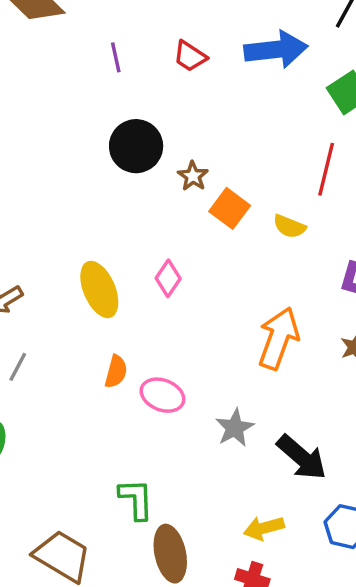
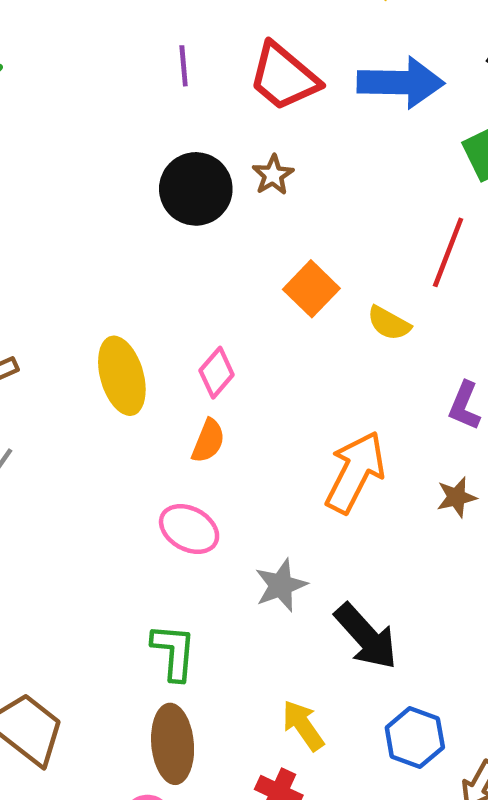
red trapezoid: (190, 56) -> (284, 77), size x1.6
brown star: (193, 176) -> (273, 175), moved
orange semicircle: (116, 372) -> (208, 441), moved
green L-shape: (136, 499) -> (174, 652), moved
yellow arrow: (264, 528) -> (303, 725), turned 63

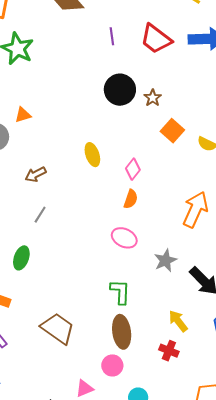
brown star: (273, 175) -> (153, 98), moved
yellow ellipse: (122, 376) -> (92, 155), moved, size x0.7

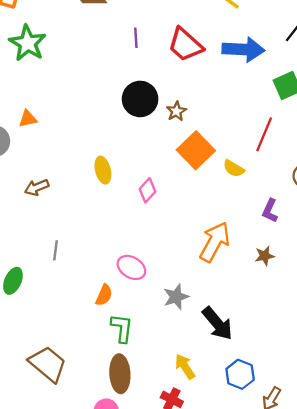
orange square: (172, 131) -> (196, 150), size x1.4
orange semicircle: (131, 199) -> (104, 295), moved
gray line: (40, 215) -> (56, 250), moved, turned -30

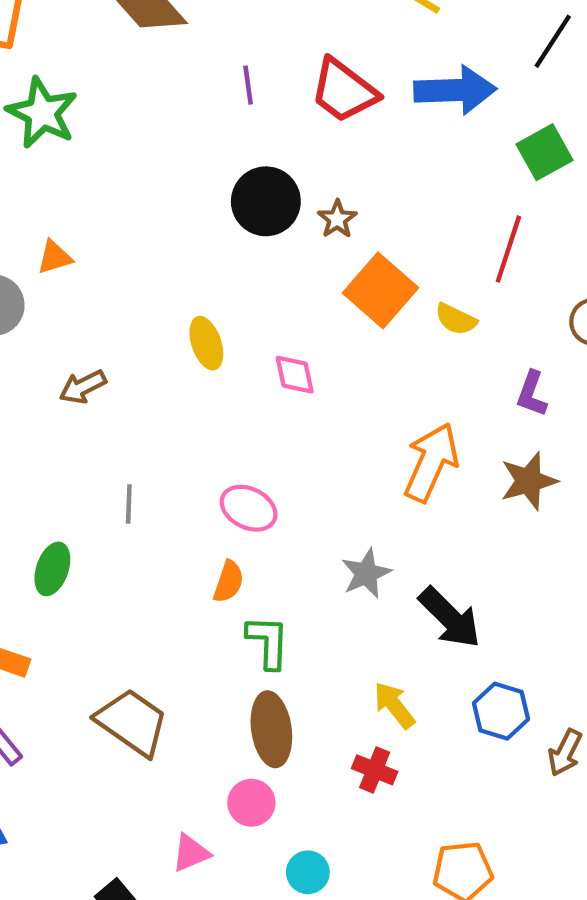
pink diamond: (147, 190) -> (295, 375), turned -50
brown star: (265, 256) -> (529, 481), size x1.5
pink ellipse: (131, 267) -> (249, 508), moved

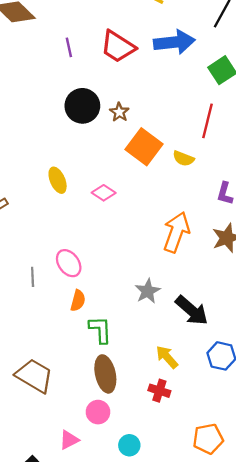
pink diamond: (295, 375) -> (104, 193), turned -40
gray line: (129, 504) -> (33, 277), moved
pink ellipse: (249, 508) -> (69, 263), moved, turned 32

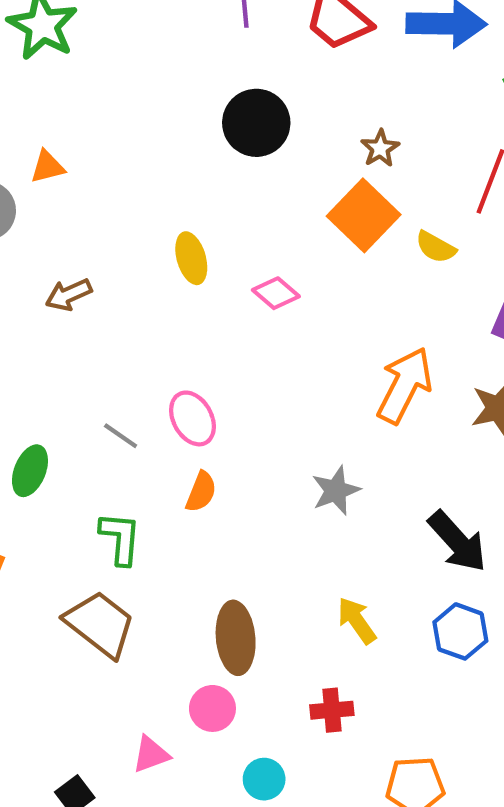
brown star: (119, 112) -> (380, 148), moved
gray line: (33, 277) -> (121, 436), turned -60
black arrow: (192, 310) -> (457, 542), moved
green L-shape: (100, 330) -> (120, 538), moved
red cross: (159, 391) -> (332, 710), moved, turned -30

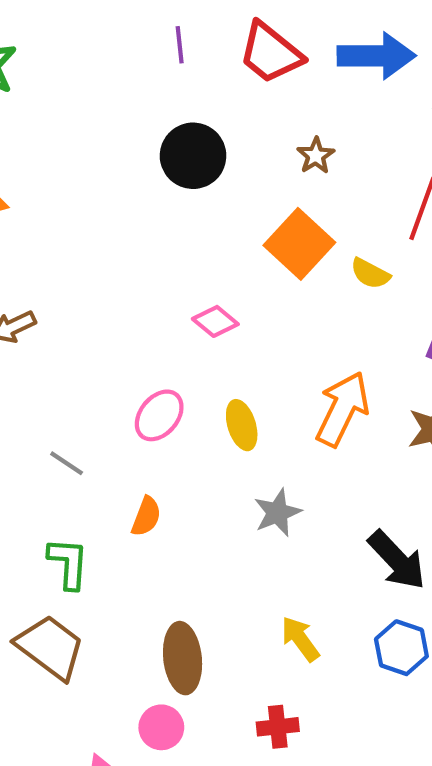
brown star: (380, 148) -> (316, 156), moved
yellow ellipse: (191, 258) -> (242, 425), moved
pink ellipse: (192, 418) -> (159, 415), moved, turned 70

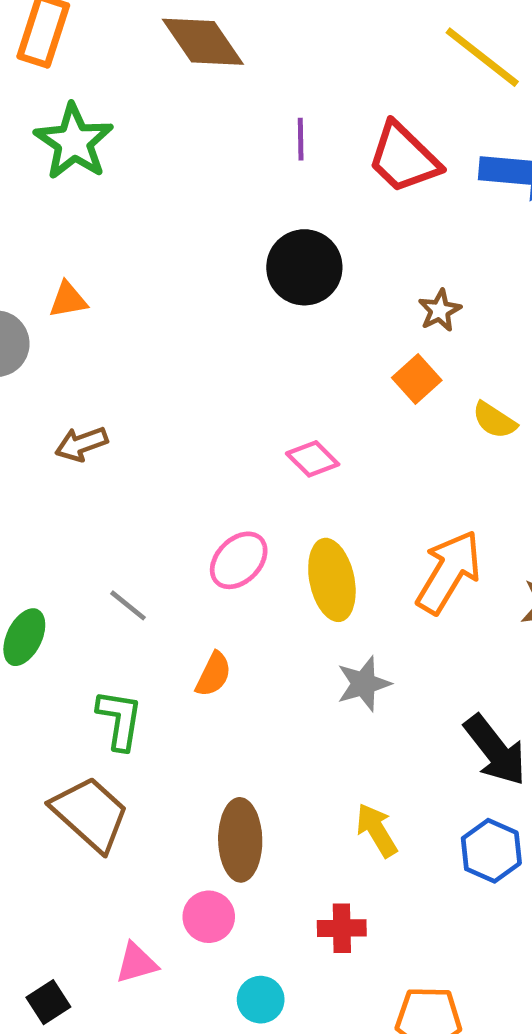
brown star: (316, 156) -> (440, 310), moved
orange square: (299, 244) -> (417, 379), size x0.6
yellow ellipse: (242, 425) -> (332, 580), size x1.4

